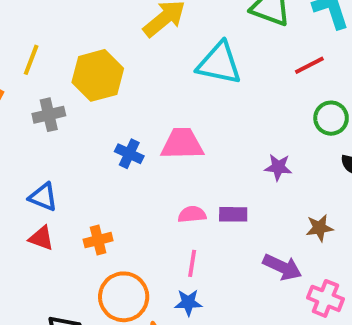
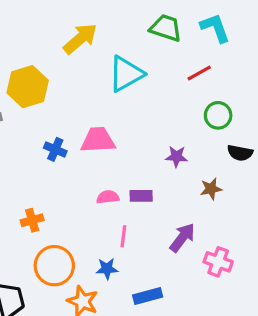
cyan triangle: (219, 63) -> (126, 74), turned -39
brown star: (319, 228) -> (211, 189), moved
pink line: (192, 263) -> (123, 236), moved
purple arrow: (282, 267) -> (182, 238), turned -76

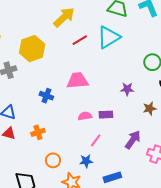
red line: (199, 73) -> (80, 40), moved
cyan triangle: (126, 74) -> (109, 37), moved
blue cross: (55, 149) -> (46, 96), moved
pink line: (123, 236) -> (96, 140), turned 32
orange circle: (54, 266) -> (53, 160), size x0.6

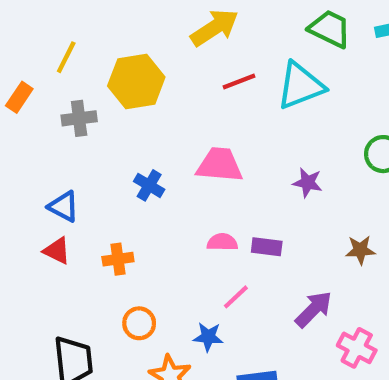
purple star: (127, 89) -> (308, 183), moved

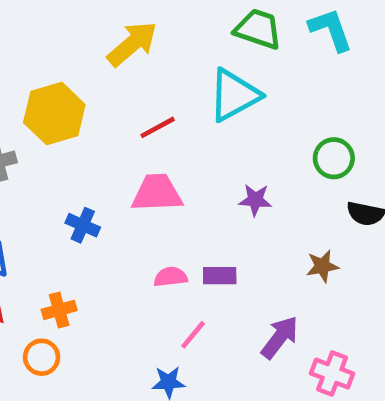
red line: (239, 81) -> (158, 127), moved
orange circle: (139, 323) -> (42, 357), moved

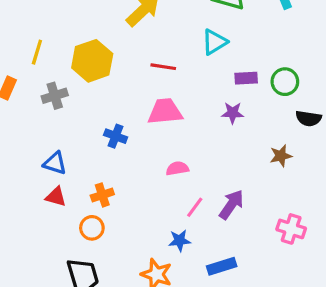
cyan triangle: (234, 95) -> (214, 42), size x0.7
red line: (158, 127) -> (163, 67), turned 40
purple rectangle: (220, 276) -> (246, 78), moved
purple arrow: (280, 337) -> (231, 204), moved

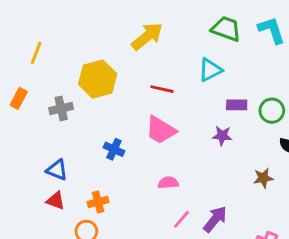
yellow line: (37, 52) -> (36, 53), moved
pink trapezoid: (165, 112) -> (161, 130), turned -148

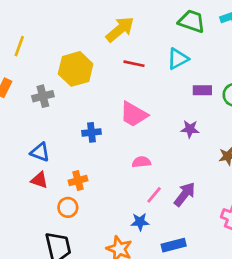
red line: (162, 89) -> (134, 64), moved
purple star: (222, 136) -> (190, 129), moved
blue cross: (114, 149) -> (92, 132), turned -30

